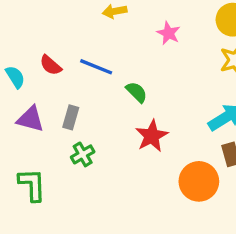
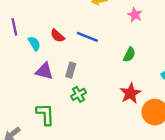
green semicircle: (137, 92) -> (129, 55), moved, turned 72
red star: (152, 136) -> (130, 93), moved

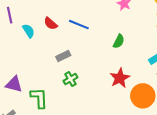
gray rectangle: (71, 70) -> (63, 56), turned 48
purple triangle: (44, 71) -> (14, 84), moved

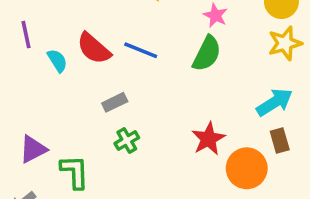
red semicircle: (51, 24) -> (94, 48), size x1.5
green semicircle: (119, 41) -> (207, 54), moved, size x1.5
purple triangle: (14, 84) -> (33, 149), turned -42

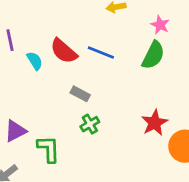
gray rectangle: (115, 102) -> (80, 94), turned 54

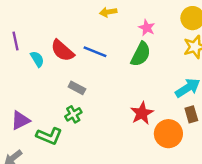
green cross: (90, 124) -> (73, 114), moved
green L-shape: (49, 149) -> (49, 136), turned 115

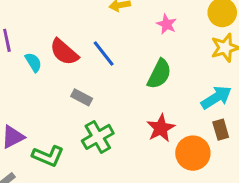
blue line: (95, 52) -> (104, 53), turned 30
green semicircle: (141, 54) -> (159, 74), moved
green cross: (73, 114) -> (98, 137), moved, size x1.5

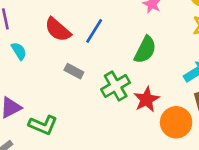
blue line: (104, 53) -> (94, 31), turned 70
cyan semicircle: (33, 62) -> (19, 51), moved
green cross: (98, 137) -> (116, 86), moved

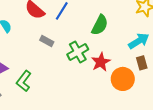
green L-shape: (43, 125) -> (24, 81), turned 105

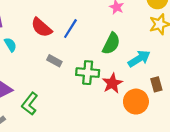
cyan arrow: (139, 41) -> (139, 59), moved
green cross: (78, 52) -> (88, 73), turned 35

